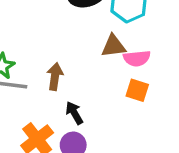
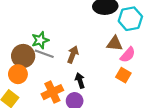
pink semicircle: (137, 58) -> (128, 55), turned -56

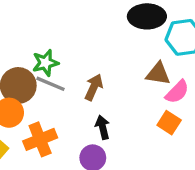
orange cross: (52, 92) -> (40, 139), moved

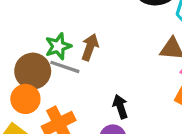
brown arrow: (94, 87) -> (90, 47), moved

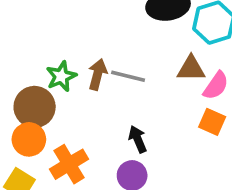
gray line: (65, 67) -> (128, 76), moved

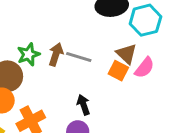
brown triangle: (191, 68) -> (126, 54), turned 40
orange square: (212, 122) -> (118, 71), moved

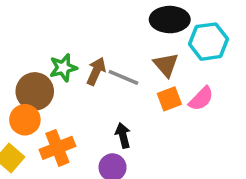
brown triangle: (126, 54) -> (166, 65), moved
orange square: (118, 71) -> (169, 99), turned 36

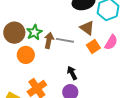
green star: (63, 68) -> (34, 32), moved
brown circle: (35, 91) -> (14, 33), moved
orange circle: (25, 120) -> (26, 55), moved

